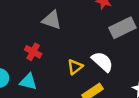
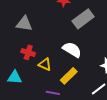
red cross: (33, 52) -> (28, 52), moved
yellow triangle: (75, 67) -> (45, 64), moved, turned -48

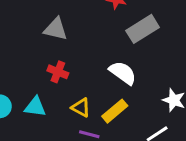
yellow triangle: (45, 64) -> (81, 108), moved

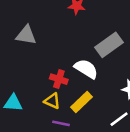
gray rectangle: (143, 29) -> (109, 45), moved
red cross: (58, 72) -> (59, 79), moved

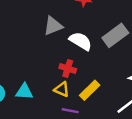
gray triangle: (26, 35) -> (53, 26), moved, turned -30
white semicircle: (86, 69) -> (81, 41), moved

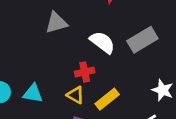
gray triangle: (53, 26) -> (56, 23), moved
red cross: (68, 69) -> (85, 72), turned -35

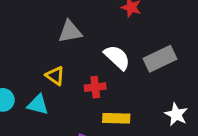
yellow triangle: (76, 95) -> (55, 76), moved
yellow rectangle: (107, 99) -> (116, 118), turned 35

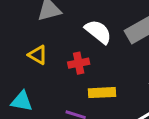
cyan triangle: (38, 105) -> (22, 101), moved

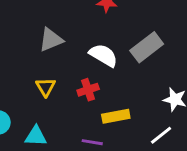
yellow triangle: (38, 55) -> (46, 87), turned 36

